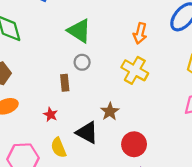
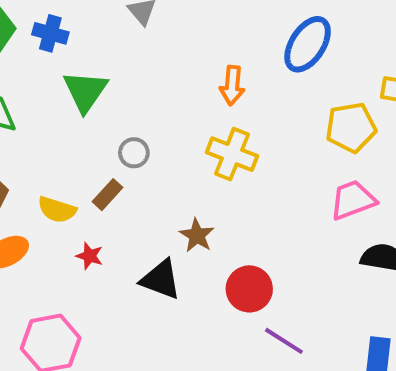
green triangle: (79, 31) -> (85, 91), moved, turned 40
brown rectangle: (65, 83) -> (108, 195), turned 56
yellow semicircle: (59, 148) -> (57, 210), moved, turned -42

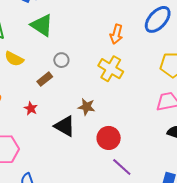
green triangle: (85, 91) -> (42, 25), turned -40
yellow semicircle: (57, 210) -> (14, 59), moved
brown star: (197, 235) -> (86, 107), turned -30

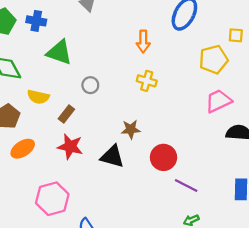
yellow cross: (111, 69) -> (147, 81), size x0.7
brown rectangle: (45, 79) -> (66, 114), moved
red star: (31, 108) -> (70, 147), size x1.6

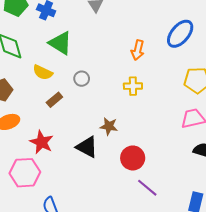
yellow cross: (147, 81) -> (133, 86), turned -30
yellow semicircle: (38, 97) -> (43, 72), moved
red star: (70, 147) -> (42, 142), moved

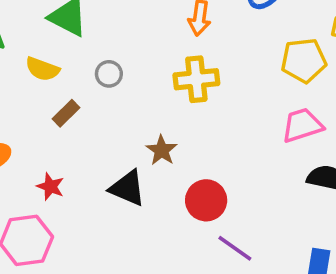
yellow cross: (133, 86) -> (196, 79), size x1.4
brown star: (109, 126) -> (162, 150), turned 30
red star: (42, 142) -> (50, 187), size x0.7

